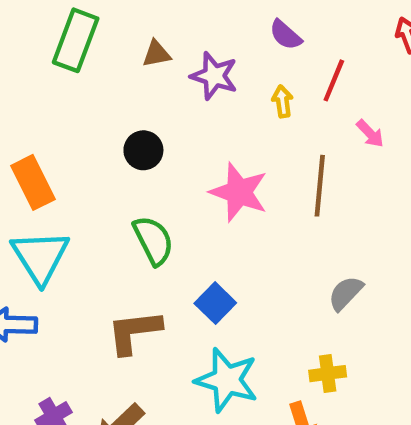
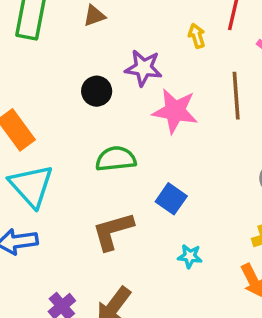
purple star: (214, 76) -> (144, 68), moved
green semicircle: (153, 240) -> (116, 159), turned -60
cyan star: (227, 380) -> (190, 256), size x0.5

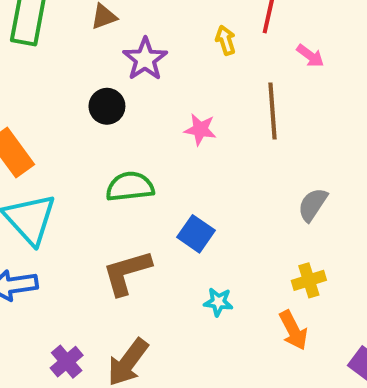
purple star: (144, 68) -> (145, 59), moved, turned 30
pink star: (175, 111) -> (200, 129), size x0.6

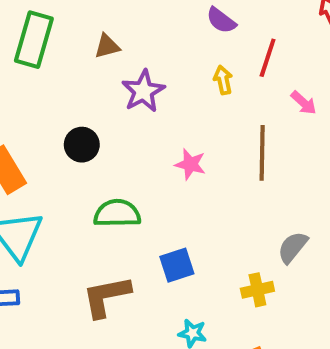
black circle: (107, 106) -> (82, 145), moved
blue square: (196, 234) -> (177, 265), turned 32
yellow cross: (309, 280) -> (257, 290), moved

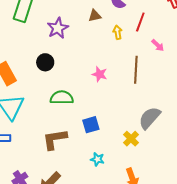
brown triangle: (107, 46) -> (95, 16), moved
purple star: (143, 91) -> (58, 28), moved
gray semicircle: (293, 247) -> (150, 118), size x1.4
yellow cross: (257, 290) -> (131, 139), turned -35

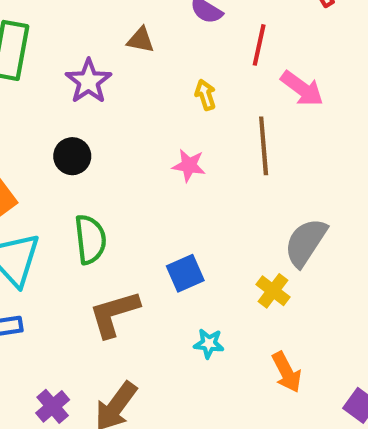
brown triangle: (95, 16) -> (141, 40), moved, turned 32
yellow arrow: (118, 32) -> (205, 95), moved
pink arrow: (158, 45) -> (302, 89), size x1.5
green semicircle: (62, 98) -> (90, 239), moved, turned 90

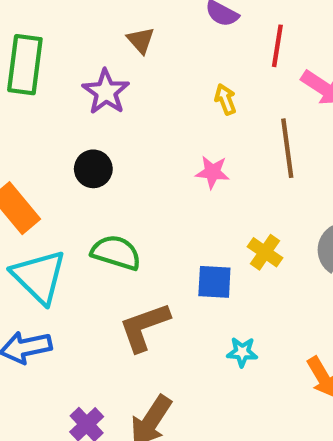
brown triangle: (141, 40) -> (141, 40), moved, turned 40
green semicircle: (90, 239) -> (116, 252), turned -63
blue square: (185, 273) -> (214, 282), turned 30
yellow cross: (273, 291) -> (265, 252), moved

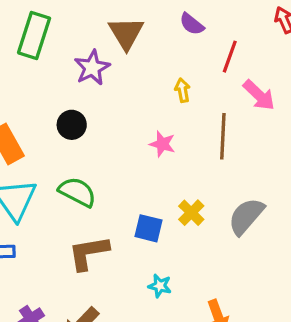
brown triangle: (141, 40) -> (126, 33), size x1.6

